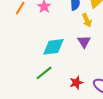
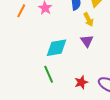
green line: (44, 73) -> (49, 74), turned -72

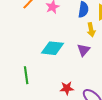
green line: (49, 74) -> (26, 75), moved

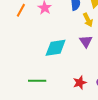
green line: (26, 75) -> (37, 81), turned -66

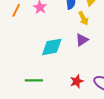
purple triangle: (86, 41) -> (82, 40), turned 32

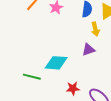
cyan diamond: (52, 47) -> (56, 63), moved

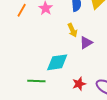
yellow arrow: (95, 29) -> (72, 30), moved

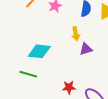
cyan diamond: (57, 62) -> (39, 51), moved

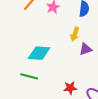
yellow arrow: (76, 34) -> (75, 34), turned 32

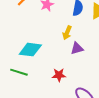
red star: (70, 88) -> (59, 75), moved

